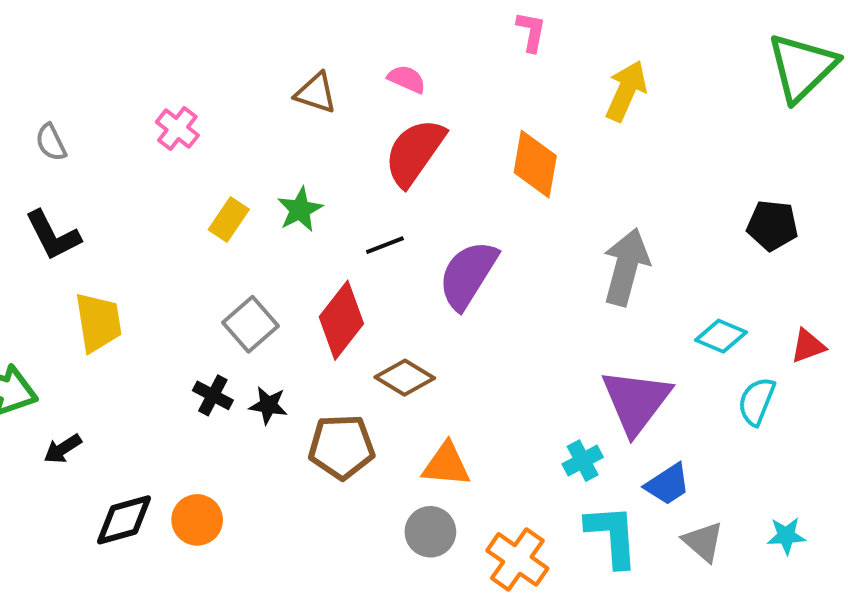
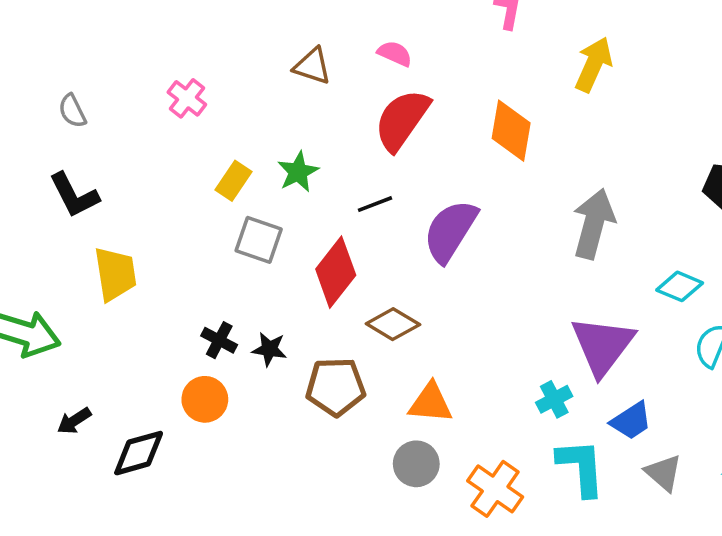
gray square: (251, 324) -> (259, 240), moved, turned -30
black arrow: (63, 449) -> (74, 421), moved
orange circle: (197, 520) -> (205, 399), moved

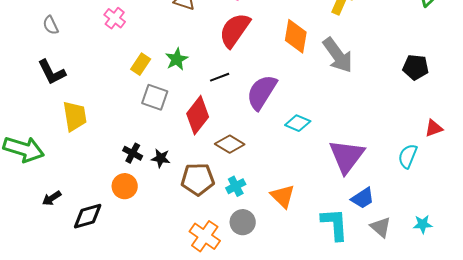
gray arrow: (594, 224) -> (338, 55), moved, turned 129
cyan diamond: (680, 286) -> (298, 123), moved
cyan cross: (554, 399) -> (236, 186), moved
orange triangle: (431, 403) -> (283, 196), moved, turned 40
orange cross: (495, 489) -> (205, 236), moved

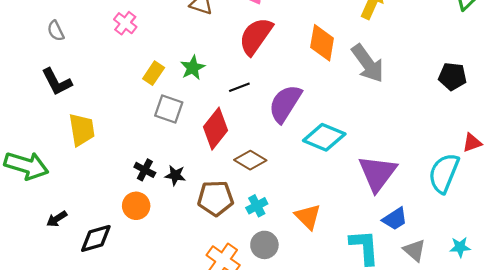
cyan diamond: (298, 123) -> (324, 137), size x1.5
cyan semicircle: (408, 156) -> (444, 173), size x1.5

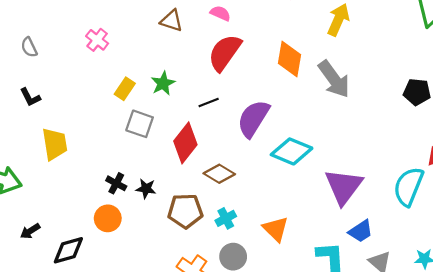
black L-shape: (57, 82) -> (30, 97), size x0.7

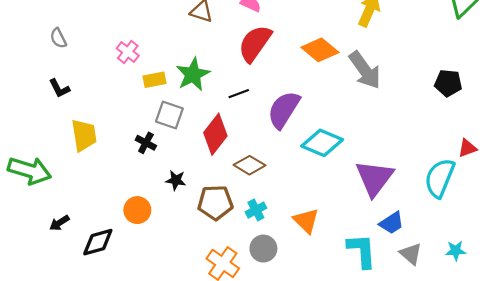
pink cross: (97, 40) -> (128, 52), moved
orange diamond: (289, 59) -> (320, 50), turned -60
green star: (163, 83) -> (193, 74), size x1.4
yellow rectangle: (125, 89) -> (154, 80), turned 45
black cross: (116, 183) -> (146, 143), moved

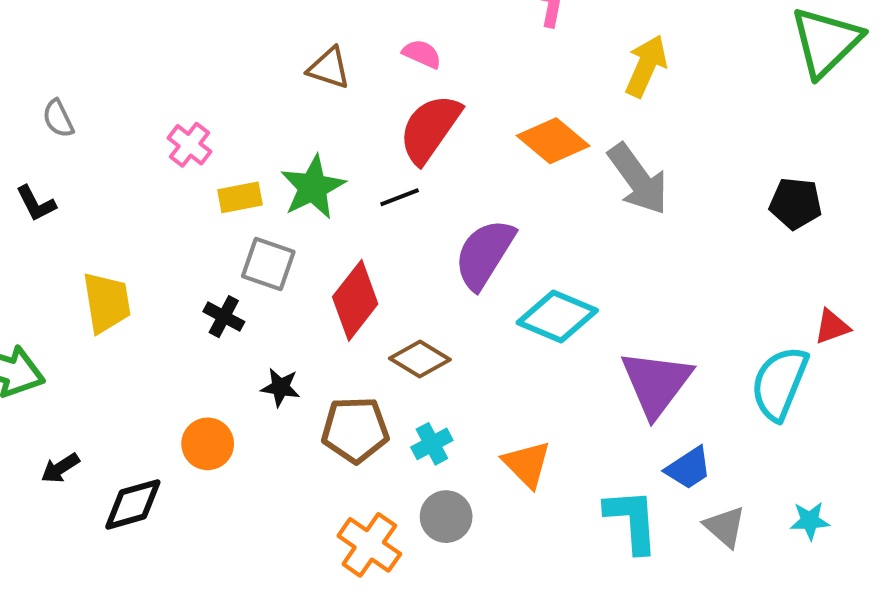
black L-shape: (59, 88) -> (36, 203), moved
black line: (239, 94) -> (400, 197), moved

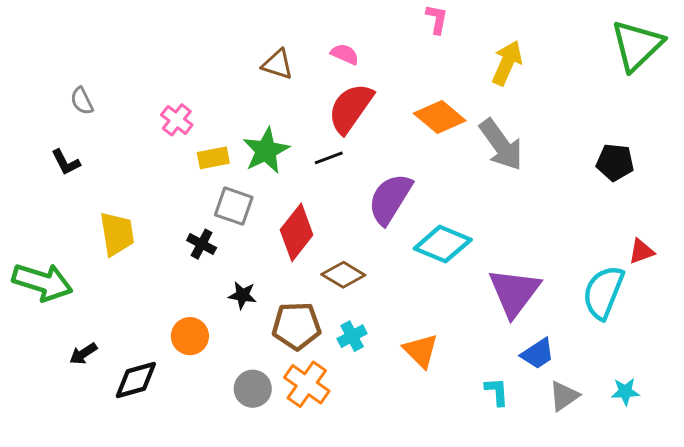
gray circle: (446, 517) -> (253, 389), moved
cyan L-shape: (632, 521) -> (497, 392), size x0.6
gray triangle: (725, 527) -> (564, 396), turned 44
orange cross: (369, 545) -> (307, 384), moved

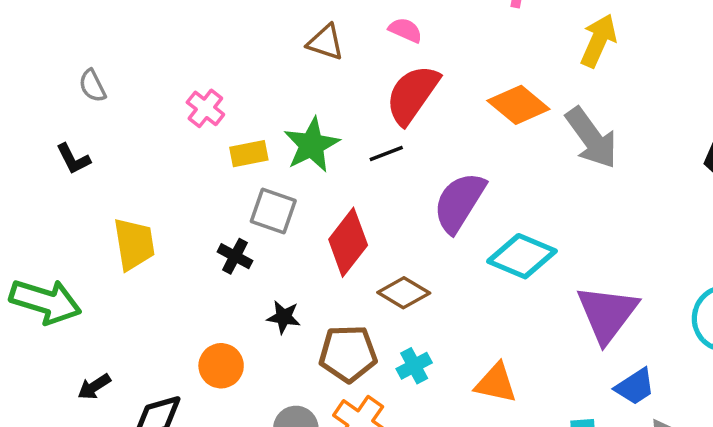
orange triangle: (421, 351) -> (496, 383), turned -33

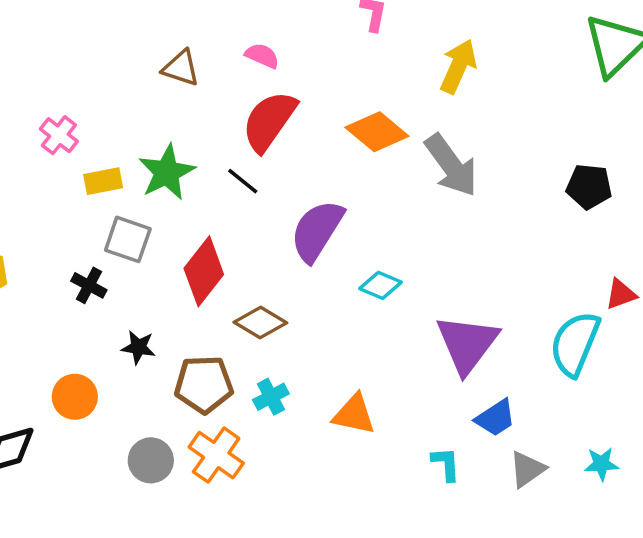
black line: (386, 154) -> (243, 181), turned 60
cyan diamond: (522, 256) -> (381, 285), size x0.6

